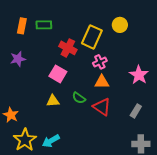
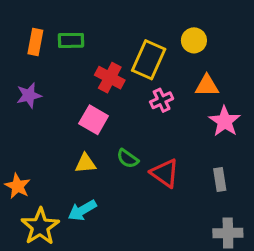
orange triangle: (102, 82) -> (207, 86), moved
gray rectangle: (136, 111) -> (220, 180), turned -40
cyan arrow: (51, 141) -> (82, 210), moved

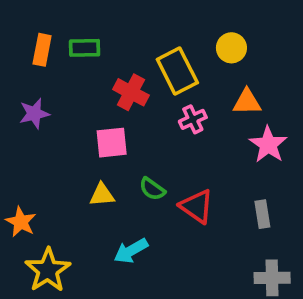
yellow rectangle: (149, 60) -> (177, 71), turned -51
pink square: (94, 120) -> (112, 143), turned -36
cyan arrow: (82, 210) -> (131, 251), moved

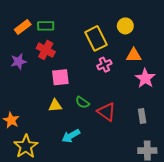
orange rectangle: (42, 50) -> (23, 27), turned 42
red cross: (131, 92) -> (46, 50), moved

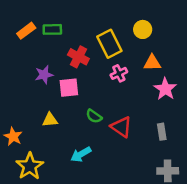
red cross: (46, 50) -> (78, 57), moved
purple star: (18, 62) -> (44, 75), moved
yellow triangle: (55, 106) -> (50, 120), moved

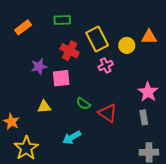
green rectangle: (52, 29) -> (62, 20), moved
yellow circle: (143, 29) -> (127, 45), moved
orange triangle: (152, 63) -> (149, 37), moved
pink star: (165, 89) -> (148, 92), moved

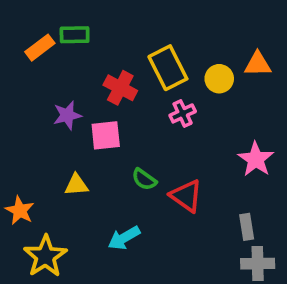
green rectangle: (62, 20) -> (75, 35), moved
gray rectangle: (144, 117) -> (247, 227), moved

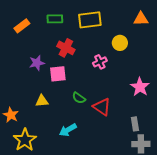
green rectangle: (75, 35) -> (55, 19), moved
orange triangle: (258, 64) -> (141, 19), moved
yellow rectangle: (168, 68) -> (90, 20), moved, turned -70

